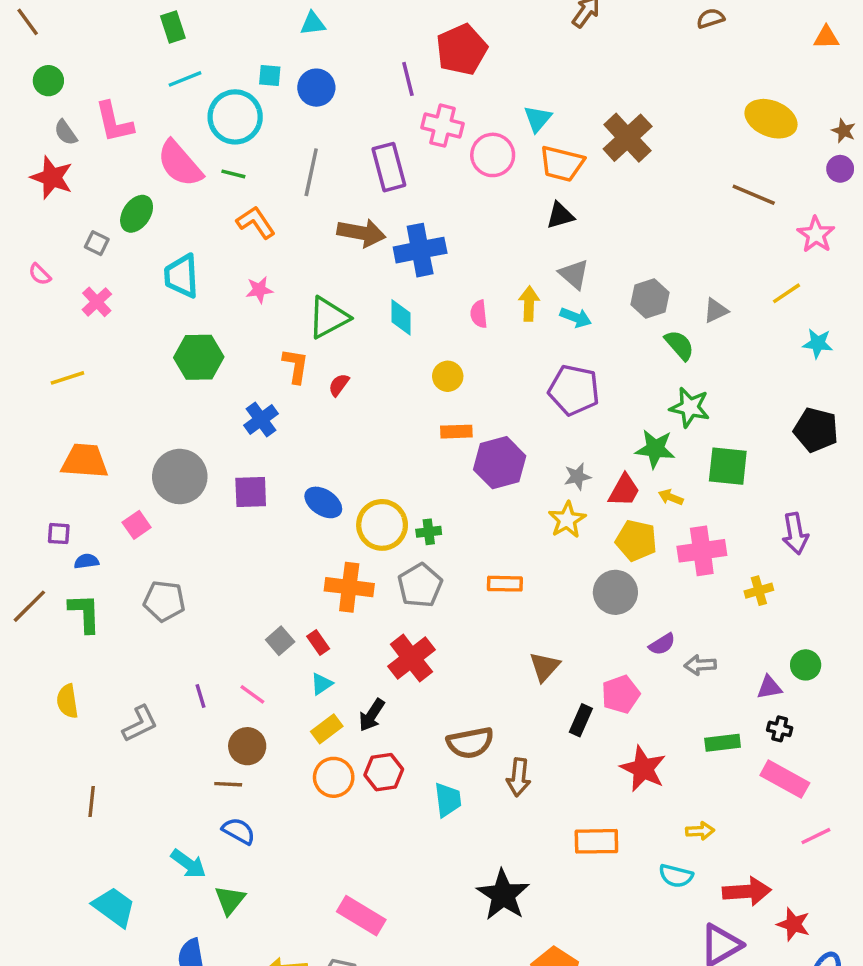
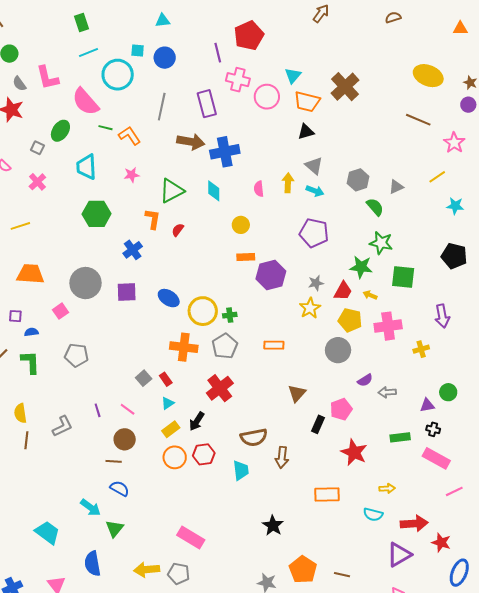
green line: (233, 174) -> (106, 128), moved
brown line: (92, 802) -> (26, 440), moved
black star: (503, 895) -> (273, 525), size x0.7

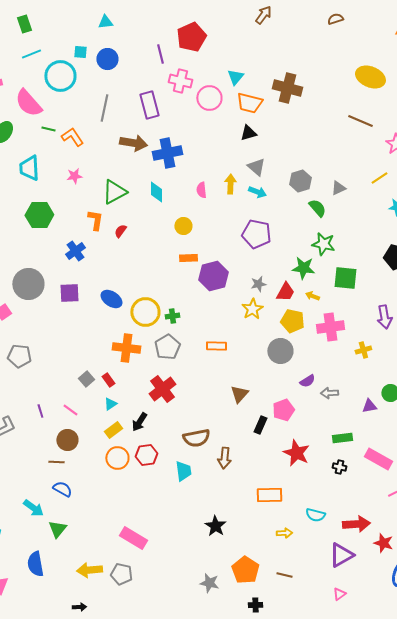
brown cross: (345, 87) -> (287, 88), turned -32
black cross: (433, 429) -> (339, 467), moved
yellow arrow: (387, 488) -> (284, 533), moved

